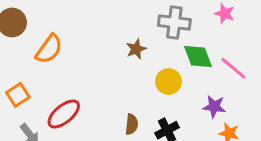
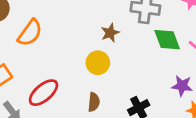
yellow circle: (168, 82) -> (98, 63), moved
brown semicircle: (132, 124) -> (94, 102), moved

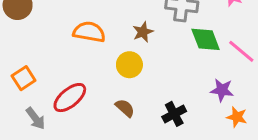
orange semicircle: (30, 33) -> (89, 32), moved, turned -116
brown semicircle: (94, 102) -> (125, 108), turned -54

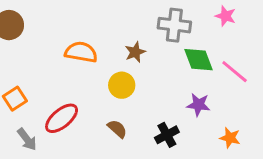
purple star: (222, 90) -> (198, 105), moved

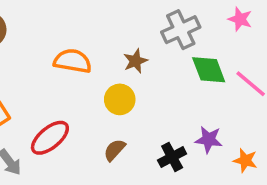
gray cross: (174, 25) -> (181, 30), turned -32
purple star: (198, 105) -> (209, 140), moved
brown semicircle: (117, 129) -> (114, 150), turned -90

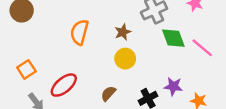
orange semicircle: (73, 61) -> (79, 32), turned -85
yellow circle: (120, 99) -> (125, 59), moved

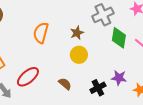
green diamond: (173, 38) -> (119, 38), turned 30
brown semicircle: (108, 93) -> (65, 84), turned 88

